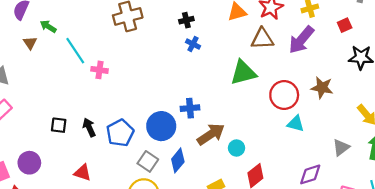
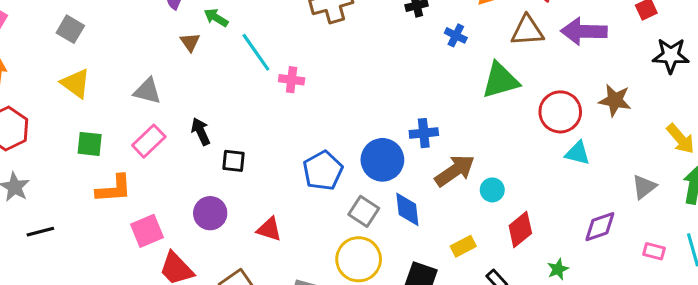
purple arrow: (301, 40) -> (584, 31), turned 52
blue cross: (193, 44) -> (456, 35), moved
black arrow: (89, 127) -> (201, 131), moved
blue diamond: (178, 160) -> (407, 209), turned -45
purple circle: (29, 163) -> (210, 213), moved

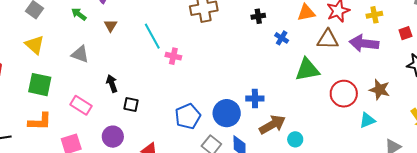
green arrow: (216, 18) -> (79, 14), moved
pink rectangle: (149, 141) -> (81, 105), moved, turned 70
green square: (90, 144) -> (40, 85), size x1.4
cyan triangle: (578, 153) -> (367, 120), moved, turned -42
orange L-shape: (114, 189) -> (40, 122), moved

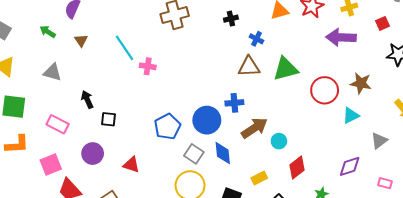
brown triangle: (328, 39) -> (249, 67), moved

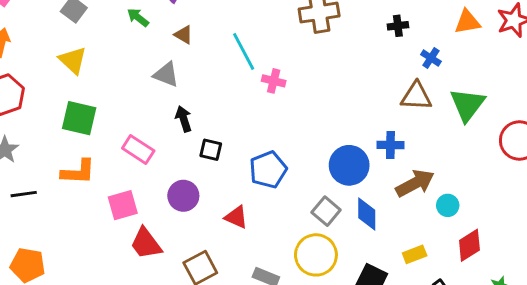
brown triangle: (81, 40) -> (184, 35), turned -32
green triangle: (285, 69) -> (467, 105), turned -44
gray triangle: (52, 72) -> (166, 75), moved
blue pentagon: (167, 127) -> (268, 170), moved

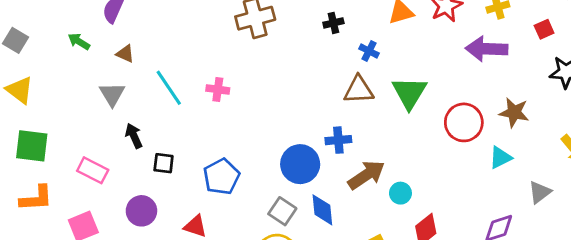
cyan line: (244, 51) -> (169, 88), moved
gray triangle: (166, 75) -> (112, 94), turned 44

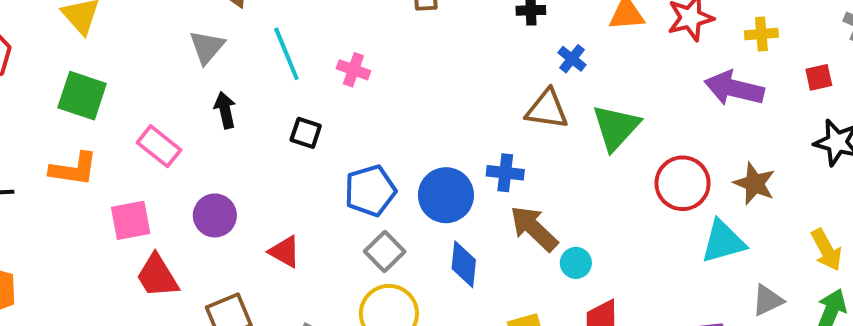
cyan triangle: (500, 158) -> (723, 242), size x1.4
black square: (164, 163) -> (306, 133), moved
brown arrow: (366, 175) -> (534, 228), turned -114
blue pentagon: (221, 177) -> (370, 191), moved
gray square: (282, 211) -> (385, 252), moved

